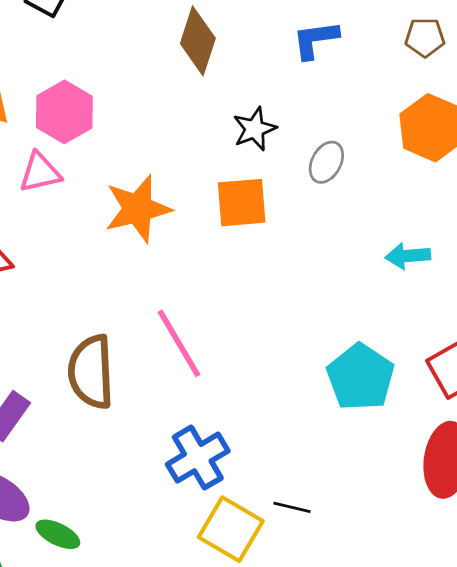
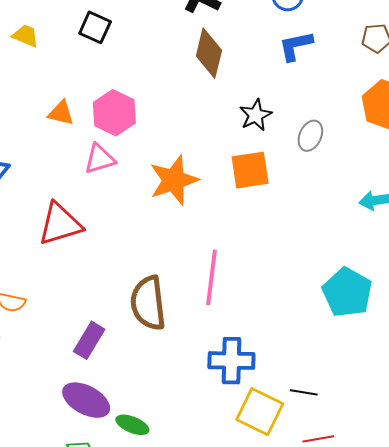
pink line: (179, 343) -> (212, 277), turned 42
blue cross: (198, 458) -> (231, 361), turned 36

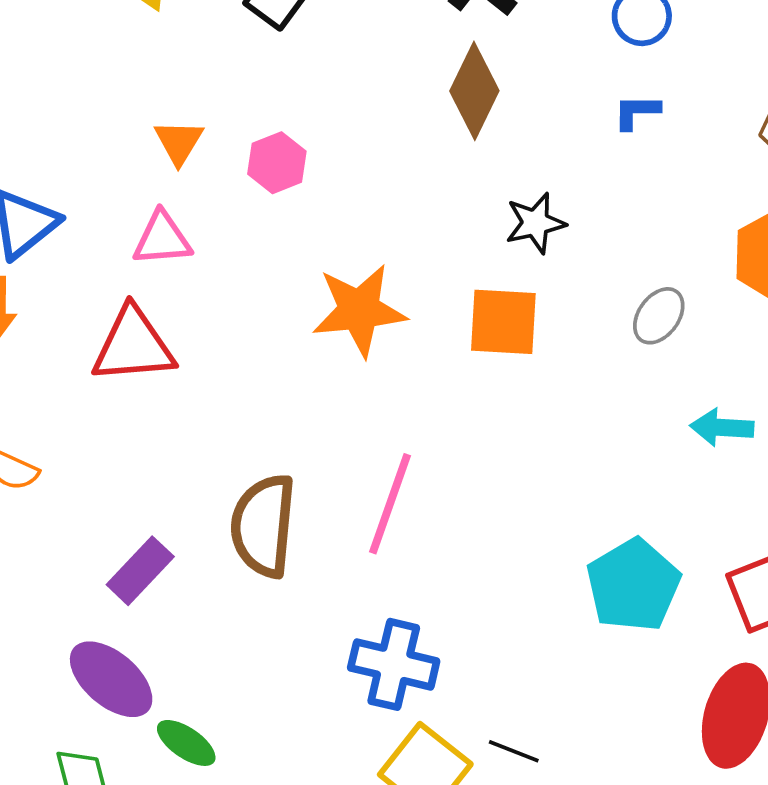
blue L-shape: (296, 46) -> (637, 112), size x0.7
orange triangle: (61, 113) -> (179, 142), turned 36
pink hexagon: (114, 113) -> (277, 163), size x0.7
gray ellipse: (310, 136) -> (659, 316), moved
pink triangle: (100, 159) -> (162, 239), moved

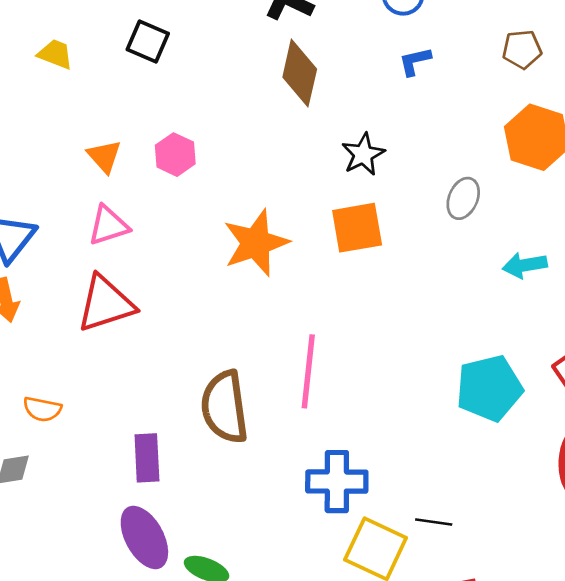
purple rectangle: (140, 571) -> (147, 458), turned -33
cyan pentagon: (633, 585) -> (489, 388), turned 30
purple ellipse: (111, 679) -> (144, 537), turned 34

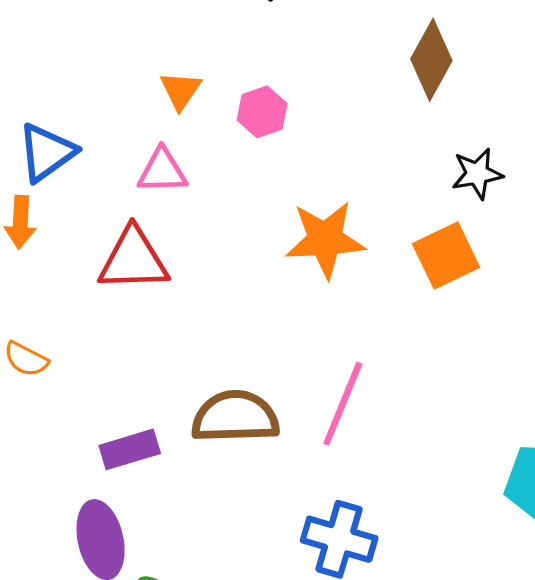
orange square: (357, 228) -> (446, 256), turned -32
brown semicircle: (225, 407) -> (235, 417), turned 80
purple rectangle: (147, 458) -> (130, 449), turned 60

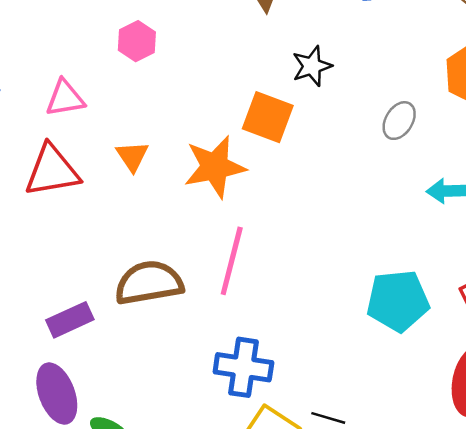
orange triangle: (180, 90) -> (132, 156), moved
orange star: (325, 239) -> (215, 167), moved
orange square: (446, 256) -> (268, 117), moved, turned -36

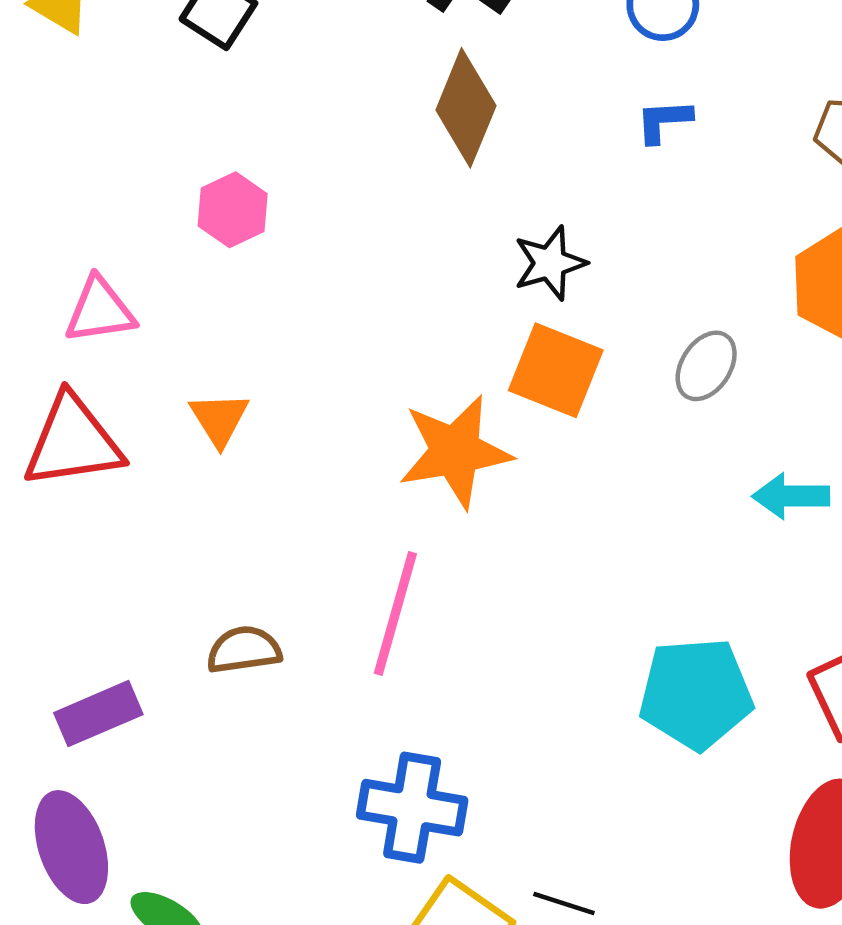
orange square: (268, 117) -> (556, 370), moved
orange star: (215, 167) -> (455, 451), moved
brown semicircle: (149, 283) -> (244, 650), size x0.6

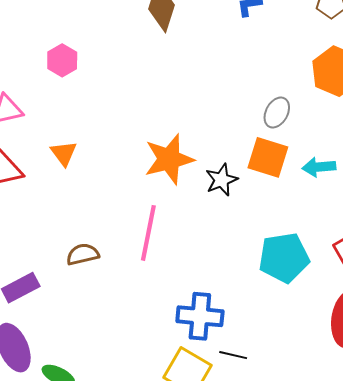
black star: (550, 263) -> (222, 180), moved
orange square: (556, 370) -> (268, 157), moved
blue cross: (412, 808) -> (200, 316), moved

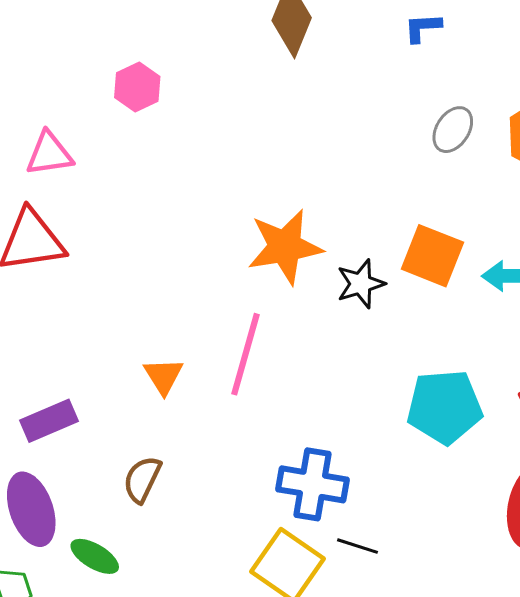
gray ellipse: (277, 112) -> (453, 130), moved
orange triangle: (64, 153) -> (163, 376), moved
brown semicircle: (83, 254) -> (142, 479), moved, turned -56

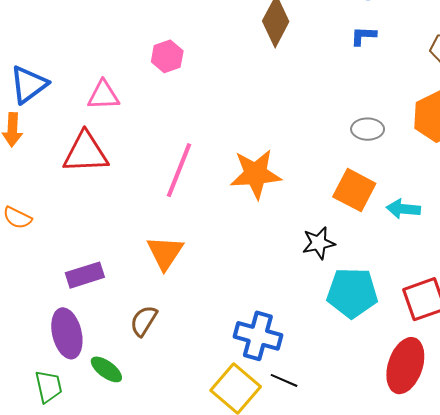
gray ellipse: (453, 130) -> (368, 129), moved, turned 52
black star: (361, 284) -> (319, 243), moved
pink line: (245, 354) -> (179, 170), moved
orange triangle: (163, 376) -> (165, 253), size x1.4

